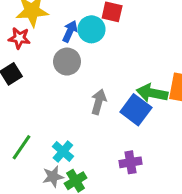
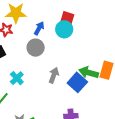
cyan circle: (91, 29) -> (64, 29), moved
cyan cross: (63, 151) -> (17, 78), moved

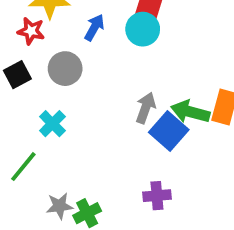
gray circle: (36, 48) -> (65, 69), moved
gray arrow: (54, 75) -> (146, 108), moved

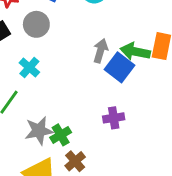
gray star: (60, 206) -> (39, 131), size x1.4

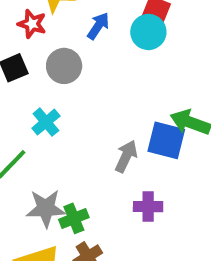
gray arrow: (100, 51) -> (126, 156), moved
blue square: (120, 67) -> (166, 140), turned -32

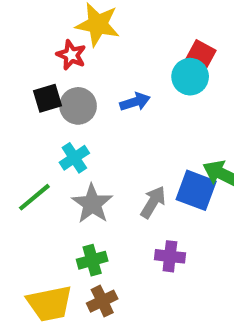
blue arrow: (98, 26) -> (135, 102), moved, turned 32
gray circle: (64, 66) -> (78, 106), moved
gray star: (46, 208) -> (92, 204), moved, turned 30

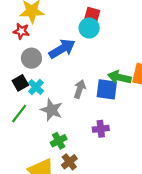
black square: (48, 98) -> (20, 83), moved
blue arrow: (135, 102) -> (62, 49), size x1.6
gray arrow: (153, 202) -> (80, 89), moved

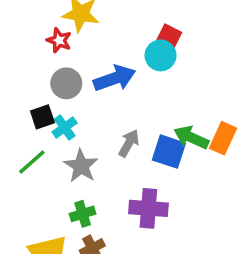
purple cross: (101, 129) -> (148, 208), size x1.5

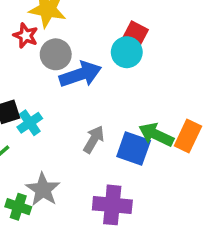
gray circle: (66, 83) -> (56, 54), moved
gray star: (81, 166) -> (43, 190), moved
green cross: (83, 214) -> (18, 207), moved, turned 35

